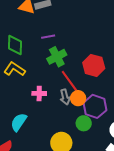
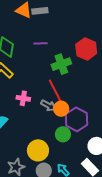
green cross: (57, 57) -> (61, 64), moved
red hexagon: (94, 65) -> (86, 49), moved
gray arrow: (65, 97) -> (48, 106), turned -56

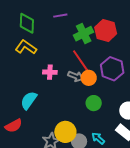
red hexagon: (86, 49) -> (106, 30), moved
purple hexagon: (77, 119) -> (112, 69), moved
yellow circle: (38, 150) -> (65, 132), moved

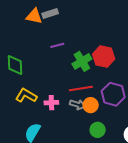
green diamond: (27, 23) -> (15, 65), moved
yellow L-shape: (26, 47) -> (26, 96), moved
red line: (80, 60) -> (81, 88), turned -60

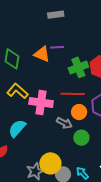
orange triangle: (34, 16) -> (42, 54), moved
pink cross: (51, 103) -> (41, 102), size x1.6
gray arrow: (78, 105) -> (64, 123), moved

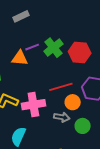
green cross: (78, 67) -> (53, 48), moved

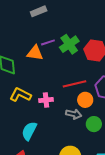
pink cross: (33, 105) -> (46, 100), size x0.6

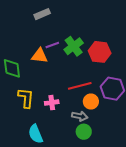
yellow L-shape: (20, 95) -> (26, 98), turned 70
green circle: (94, 124) -> (84, 132), moved
cyan semicircle: (29, 131) -> (36, 134), turned -48

